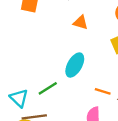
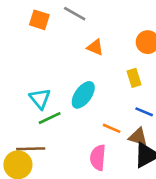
cyan triangle: (19, 98) -> (40, 99), moved

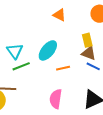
orange line: (112, 128) -> (63, 68), moved, turned -40
brown triangle: (138, 137) -> (89, 53), moved

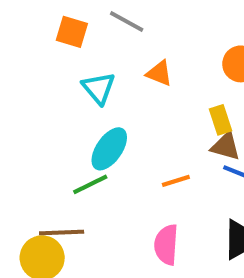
cyan ellipse: (48, 50) -> (109, 149), moved
cyan triangle: (15, 51) -> (99, 88), moved

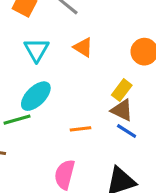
yellow rectangle: (220, 120) -> (122, 90), turned 45

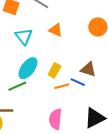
yellow rectangle: (122, 90) -> (54, 70), moved
blue line: (127, 131) -> (78, 82), moved

